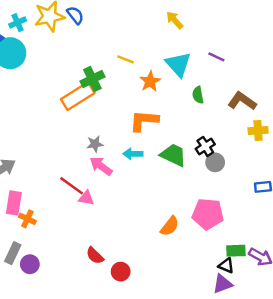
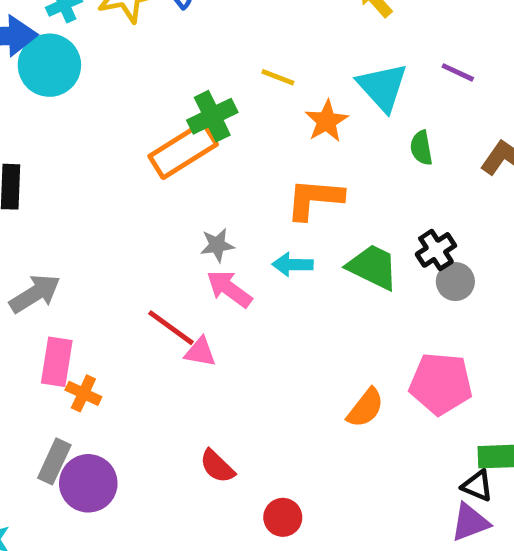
purple circle: (30, 264) -> (88, 483), size x1.5
red circle: (121, 272) -> (283, 517), moved

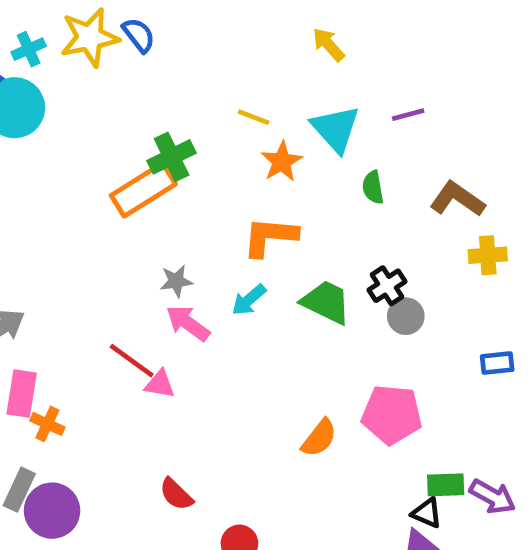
purple line: (458, 72) -> (408, 115), turned -40
yellow line: (278, 77) -> (254, 117), moved
cyan arrow: (293, 265) -> (249, 300), turned -42

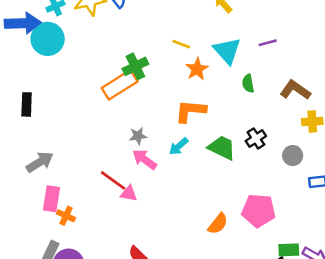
gray circle: (406, 316) -> (293, 156), moved

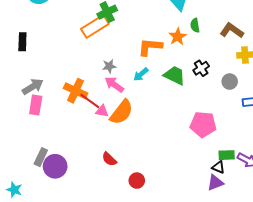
orange star: (197, 69) -> (178, 37), moved
pink rectangle: (51, 199) -> (36, 105), moved
orange cross: (66, 216) -> (76, 91), moved, size x1.6
orange semicircle: (218, 224) -> (121, 112), moved, size x1.5

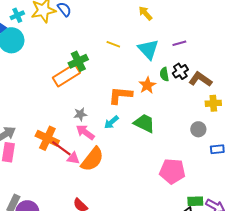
black cross: (201, 68) -> (180, 71), moved

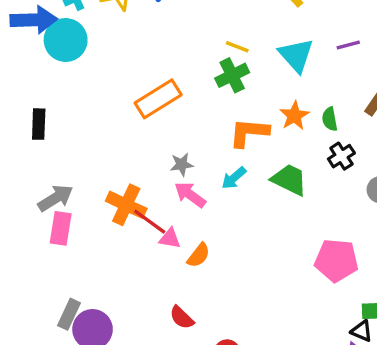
green cross: (78, 61) -> (232, 75), moved
black cross: (180, 71) -> (341, 156), moved
green semicircle: (164, 74) -> (330, 119), moved
orange semicircle: (92, 159) -> (198, 255), moved, size x0.6

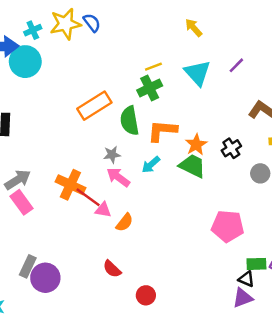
purple line: (348, 45) -> (236, 65), turned -30
yellow line: (237, 47) -> (153, 67), turned -42
orange star: (294, 116) -> (196, 145), moved
green semicircle: (330, 119) -> (130, 121), moved, size x1.6
pink rectangle: (61, 228) -> (21, 202), turned -45

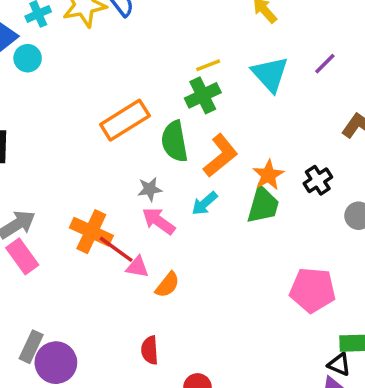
cyan circle: (25, 62) -> (28, 58), size x0.6
orange L-shape: (162, 131) -> (220, 156), turned 136
green trapezoid: (192, 166) -> (263, 205), turned 80
red semicircle: (112, 269) -> (150, 350), turned 42

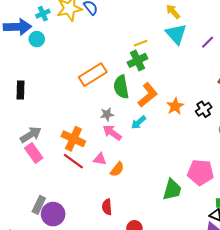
cyan triangle: (270, 74) -> (176, 34), moved
green trapezoid: (263, 205) -> (172, 190), moved
red line: (116, 249) -> (73, 161), moved

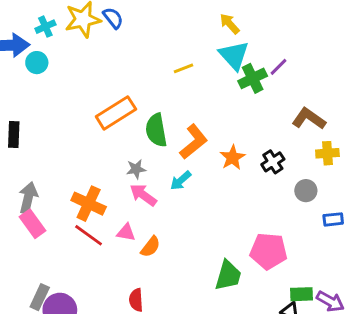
green cross: (137, 60) -> (253, 78), moved
gray arrow: (31, 135) -> (28, 198), turned -45

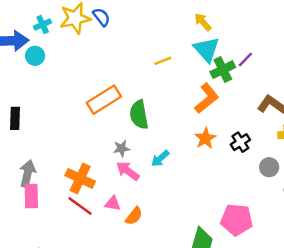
orange L-shape: (194, 142) -> (207, 98), moved
pink rectangle: (32, 224) -> (31, 196), turned 35

